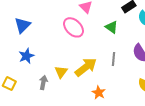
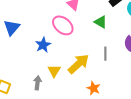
blue star: (26, 56) -> (43, 45), moved

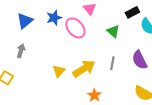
blue star: (43, 45) -> (54, 18), moved
gray arrow: (37, 83) -> (21, 51), moved

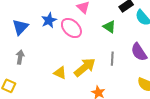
yellow triangle: (59, 71) -> (60, 73), turned -40

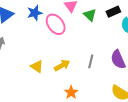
green triangle: (109, 27) -> (90, 15), moved
yellow arrow: (85, 67) -> (62, 65), size x0.7

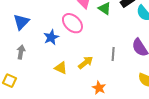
blue star: (35, 13) -> (51, 37), moved

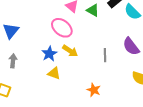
blue star: (51, 37) -> (49, 54), moved
yellow arrow: (86, 63) -> (70, 51), moved, turned 77

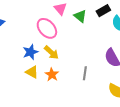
gray line: (105, 55) -> (85, 73), moved
orange star: (94, 90) -> (52, 74), moved

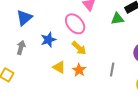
green triangle: (80, 16) -> (117, 19), moved, turned -48
blue star: (30, 52) -> (48, 40), moved

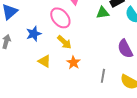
orange star: (79, 70) -> (73, 63), moved
gray line: (112, 70) -> (103, 76), moved

